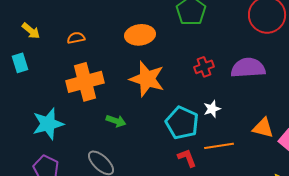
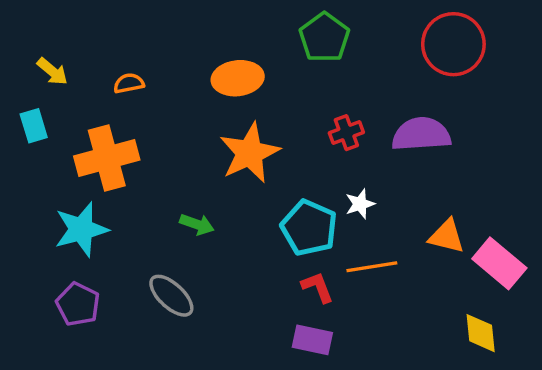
orange star: (147, 79) -> (250, 153), turned 30
orange cross: (85, 82) -> (107, 158), moved

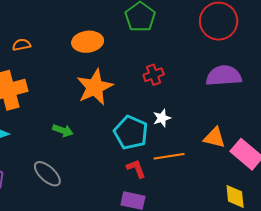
purple semicircle: (421, 134) -> (224, 76), moved

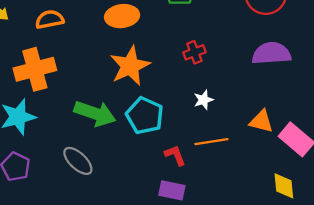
orange semicircle: (22, 45) -> (50, 19), size x1.4
green arrow: (63, 130) -> (95, 113), size x1.8
cyan pentagon: (131, 132) -> (145, 116), moved

